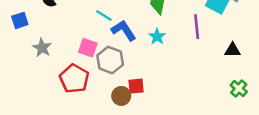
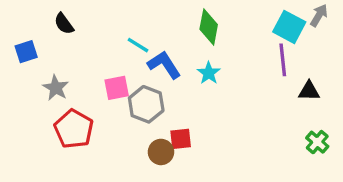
purple line: (197, 27) -> (283, 60), moved
pink square: (88, 48) -> (117, 88), turned -30
red pentagon: (74, 79) -> (74, 129), moved

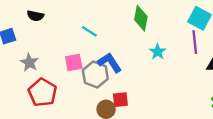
black semicircle: (64, 24) -> (35, 16), turned -42
blue L-shape: (164, 65) -> (110, 63), moved
cyan star: (209, 73) -> (158, 52), moved

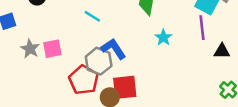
pink square: (74, 63) -> (52, 49), moved
red pentagon: (43, 92) -> (84, 80), moved
red square: (120, 100) -> (125, 87), size x1.5

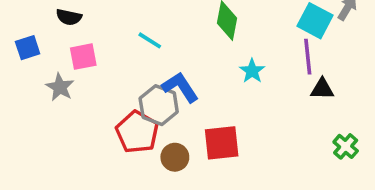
pink square: (52, 49) -> (83, 57), moved
black triangle: (222, 51) -> (322, 89), moved
red square: (125, 87) -> (222, 143), moved

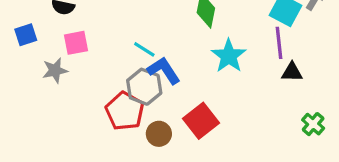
cyan line: (150, 40) -> (144, 49), moved
cyan star: (252, 71) -> (229, 56), size x1.5
gray star: (60, 87) -> (55, 70), turned 30
red square: (222, 143) -> (201, 121), turned -32

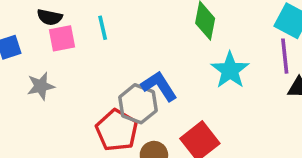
pink square: (76, 43) -> (62, 38), moved
cyan line: (144, 49) -> (103, 28), moved, turned 45

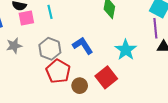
cyan star: (230, 70) -> (126, 50), moved
gray hexagon: (138, 104) -> (50, 49), moved

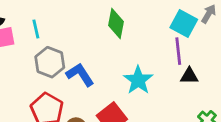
gray hexagon: (50, 49) -> (50, 62), moved

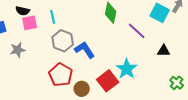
purple line: (178, 51) -> (137, 31), moved, turned -42
cyan star: (138, 80) -> (127, 69), moved

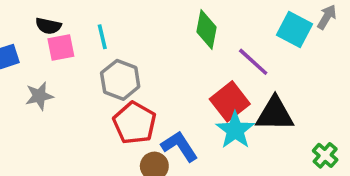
blue L-shape: (85, 50) -> (179, 146), moved
black triangle: (164, 51) -> (275, 114), moved, size x1.6
red pentagon: (61, 75) -> (135, 123), moved
red square: (108, 81) -> (230, 101), moved

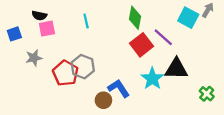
cyan line: (102, 37) -> (86, 21), moved
gray hexagon: (120, 80) -> (83, 67), moved
red square: (230, 101) -> (141, 45), moved
red pentagon: (135, 123) -> (65, 73), moved

